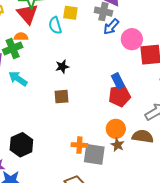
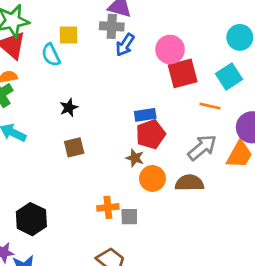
pink circle: (132, 39) -> (170, 49), moved
blue rectangle: (118, 81) -> (145, 115), turned -63
brown star: (117, 145) -> (135, 158), moved
gray square: (94, 154) -> (129, 217), size x0.6

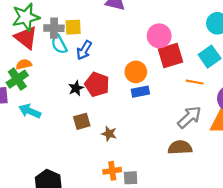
gray cross: (112, 26) -> (54, 28), moved
blue arrow: (125, 45) -> (84, 50), moved
red pentagon: (151, 134) -> (97, 84), moved, turned -30
brown star: (135, 158) -> (109, 134), moved
orange circle: (152, 178) -> (136, 72), moved

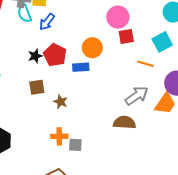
red square: (171, 55) -> (126, 37), size x0.7
blue rectangle: (140, 92) -> (81, 67), moved

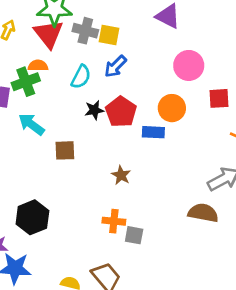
cyan semicircle: (25, 14) -> (81, 77), moved, turned -138
pink circle: (118, 17) -> (189, 65), moved
brown square: (37, 87) -> (65, 150), moved

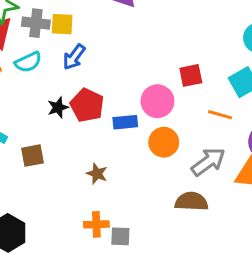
pink circle: (189, 65) -> (157, 101), moved
cyan semicircle: (81, 77) -> (28, 62), moved, turned 45
orange circle: (172, 108) -> (164, 142), moved

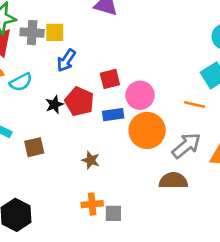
cyan semicircle: (28, 62) -> (21, 82), moved
red square: (191, 75) -> (110, 79), moved
orange circle: (164, 142) -> (147, 130), size x1.4

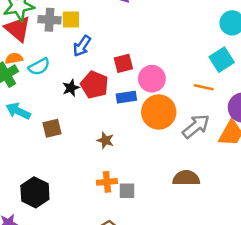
brown semicircle: (173, 181) -> (186, 178), moved

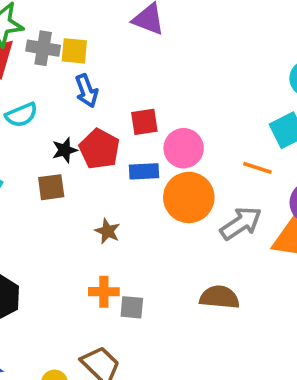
blue arrow: (82, 46) -> (87, 91), turned -60
brown square: (52, 128) -> (51, 187), moved

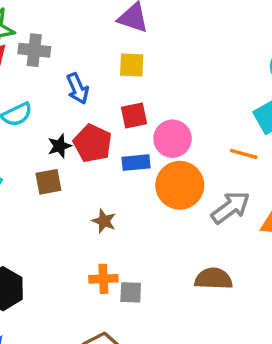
yellow square: (74, 51) -> (132, 65), moved

